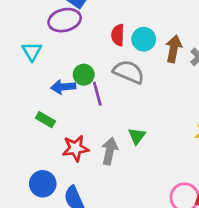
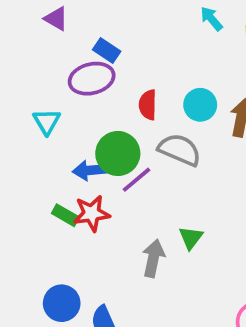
red semicircle: (118, 35) -> (148, 105), moved
green circle: (84, 75) -> (118, 153), size x1.5
purple line: (97, 94) -> (137, 180), turned 65
red star: (75, 148) -> (92, 213), moved

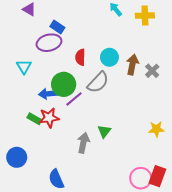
gray semicircle: (180, 150) -> (98, 82), turned 110
blue circle: (62, 303) -> (17, 157), moved

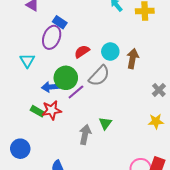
purple ellipse: (49, 43) -> (52, 37), turned -55
red semicircle: (80, 57) -> (82, 52), turned 56
gray cross: (152, 71) -> (159, 90), moved

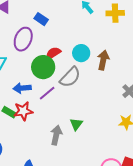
blue rectangle: (60, 22) -> (41, 19), moved
green circle: (66, 78) -> (43, 67), moved

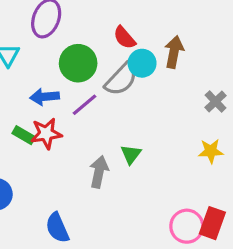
red semicircle: (53, 53) -> (124, 38), moved, turned -98
cyan circle: (81, 53) -> (142, 63), moved

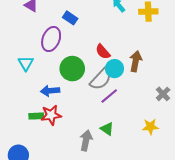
purple line: (85, 105) -> (109, 96), moved
green rectangle: (24, 135) -> (36, 116), turned -32
yellow star: (211, 151) -> (150, 127), moved
green triangle: (131, 154) -> (107, 129), turned -32

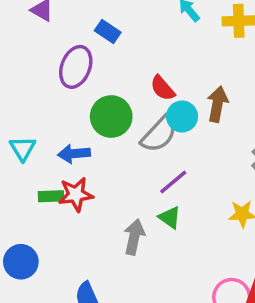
cyan triangle: (26, 63) -> (23, 148), moved
purple line: (109, 96) -> (173, 182), moved

